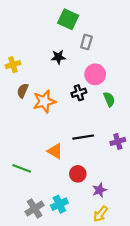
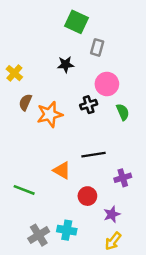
yellow cross: (13, 65) -> (14, 73), turned -32
purple cross: (118, 141) -> (123, 178), moved
cyan cross: (59, 204) -> (67, 230), turned 35

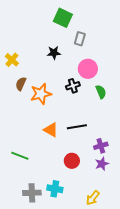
orange triangle: (62, 170) -> (51, 130), moved
purple star: (112, 214) -> (102, 164), moved
gray cross: (39, 235) -> (32, 193), turned 30

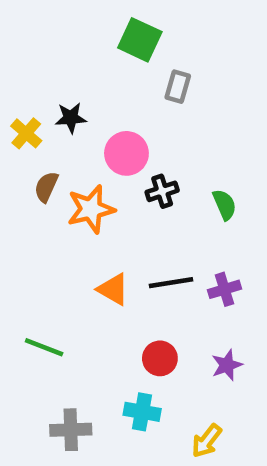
black star: (54, 53) -> (71, 118), moved
pink circle: (88, 69) -> (126, 153), moved
purple cross: (101, 146) -> (225, 289), moved
cyan cross: (55, 189) -> (142, 412), moved

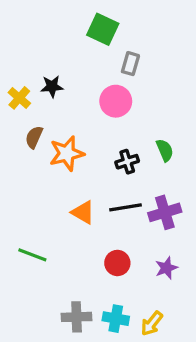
pink circle: (126, 153) -> (116, 101), moved
black cross: (162, 191) -> (127, 162), moved
purple cross: (225, 289) -> (165, 212), size x1.4
cyan cross: (142, 412) -> (116, 319), moved
gray cross: (71, 430) -> (77, 317), moved

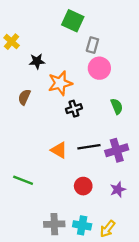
yellow cross: (19, 98) -> (12, 42), moved
pink circle: (116, 101) -> (99, 68), moved
orange star: (67, 153) -> (60, 83), moved
black cross: (127, 162) -> (74, 109), moved

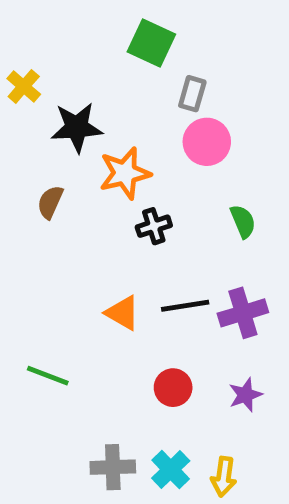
black star: (37, 61) -> (77, 127), size x1.5
cyan cross: (82, 225) -> (171, 470), turned 36
yellow arrow: (107, 229) -> (224, 477), turned -30

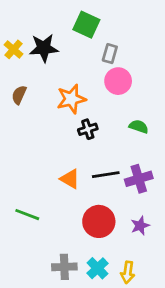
black star: (77, 127) -> (44, 48), moved
brown semicircle: (50, 202) -> (19, 95), moved
green semicircle: (243, 221) -> (139, 126), turned -48
red circle: (173, 388) -> (99, 221), size x1.5

